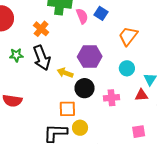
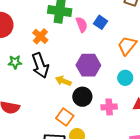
orange square: (67, 109) -> (65, 117), turned 36

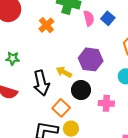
green star: (15, 62) -> (13, 58), moved
black arrow: (40, 65) -> (41, 83), moved

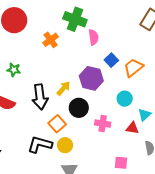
blue square: (108, 18) -> (111, 60), moved
yellow arrow: (64, 72) -> (64, 88), turned 98

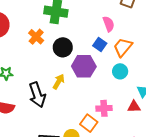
pink semicircle: (93, 37) -> (109, 24), moved
cyan circle: (125, 99) -> (120, 71), moved
black circle: (79, 108) -> (63, 47), moved
orange square: (57, 124) -> (89, 123), moved

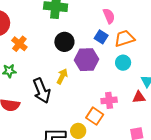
orange cross: (36, 37) -> (19, 44), moved
orange trapezoid: (123, 47) -> (124, 38), turned 35

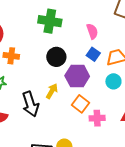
pink semicircle: (109, 16) -> (92, 31), moved
orange cross: (19, 44) -> (11, 56), turned -35
orange square: (95, 116) -> (80, 104), moved

